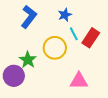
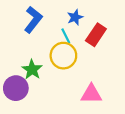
cyan line: (74, 34) -> (66, 36), moved
red rectangle: (91, 38) -> (96, 35), moved

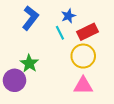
red rectangle: (96, 35) -> (87, 32), turned 30
yellow circle: (63, 56) -> (83, 56), moved

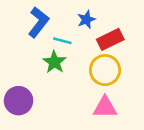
cyan line: (60, 33) -> (62, 41), moved, turned -48
green star: (29, 63) -> (54, 62), moved

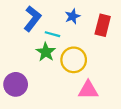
red rectangle: (110, 39) -> (103, 25), moved, turned -50
yellow circle: (105, 70) -> (74, 60), moved

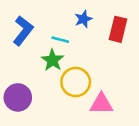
blue L-shape: (32, 19) -> (23, 31), moved
yellow circle: (74, 60) -> (76, 82), moved

